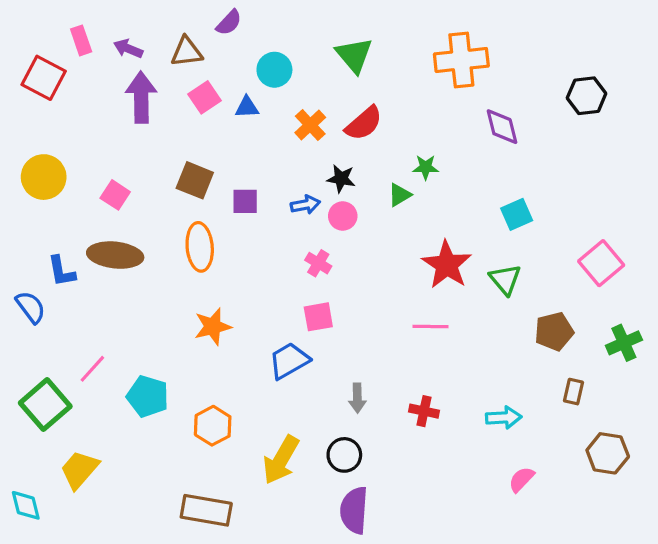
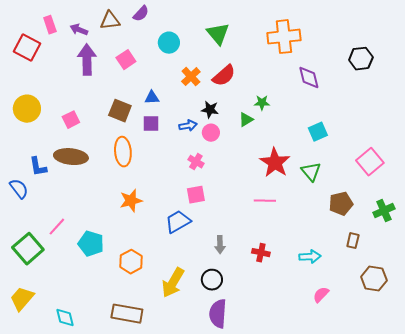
brown triangle: (187, 52) -> (110, 21), moved
blue triangle: (247, 107) -> (152, 98), moved
pink square: (115, 195) -> (71, 120), turned 30
yellow trapezoid: (79, 470) -> (22, 299), moved
cyan diamond: (26, 505) -> (65, 318), moved

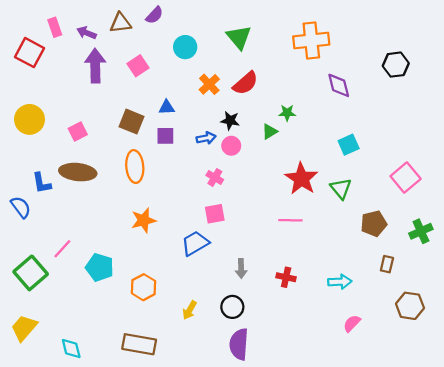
yellow arrow: (173, 283) -> (190, 310), size x0.6

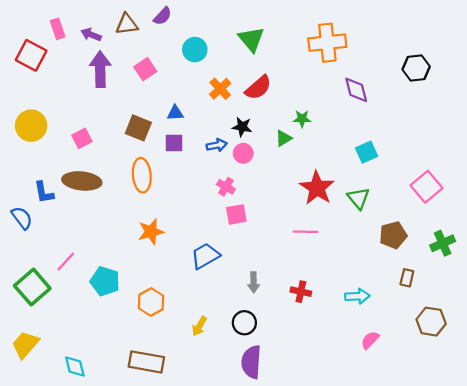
pink square: (215, 214) -> (236, 214), moved

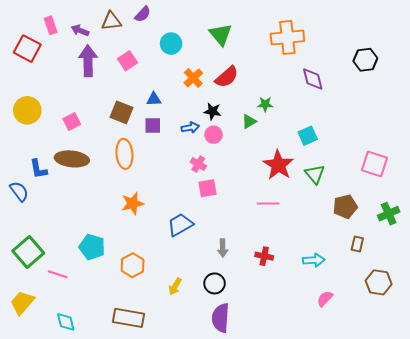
cyan square: (367, 152) -> (308, 136), moved
pink square: (426, 187) -> (374, 164), turned -32
pink line: (66, 262) -> (58, 274), moved, turned 66

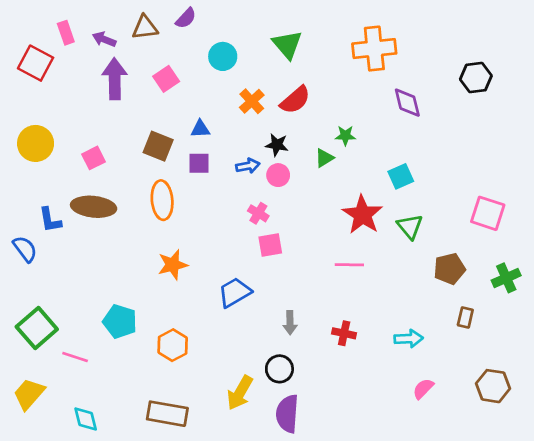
brown hexagon: (379, 282) -> (493, 386), moved
yellow arrow: (175, 286) -> (240, 393), moved, size x1.5

